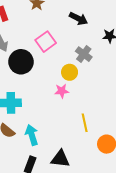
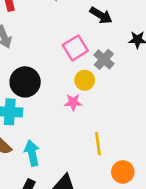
pink square: (46, 42) -> (75, 48), moved
black circle: (21, 62) -> (25, 82), moved

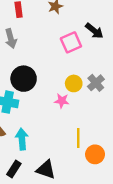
pink square: (75, 48) -> (71, 42), moved
gray cross: (104, 59) -> (96, 83), moved
orange circle: (123, 172) -> (95, 154), moved

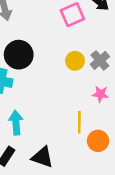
pink star: (62, 101) -> (100, 94), moved

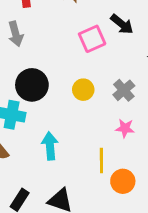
yellow circle: (75, 61) -> (83, 90), moved
cyan arrow: (16, 123) -> (50, 146), moved

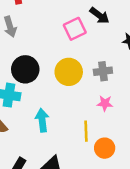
yellow circle: (83, 90) -> (69, 72), size x1.5
gray cross: (124, 90) -> (103, 71), turned 36

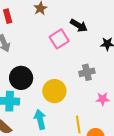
yellow circle: (69, 72) -> (54, 91), moved
pink star: (105, 103) -> (103, 99), moved

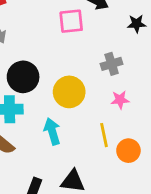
pink square: (59, 39) -> (71, 21), turned 30
pink star: (103, 99) -> (120, 100), moved

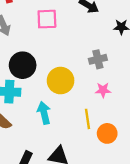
pink square: (71, 21) -> (47, 19), moved

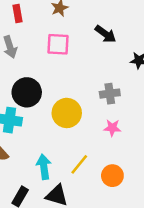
cyan arrow: (44, 113) -> (44, 167), moved
yellow line: (87, 119) -> (79, 164), moved, turned 42

